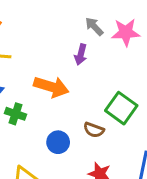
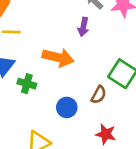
brown semicircle: (94, 130) -> (99, 95), turned -78

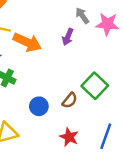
orange arrow: (58, 57) -> (27, 42), moved

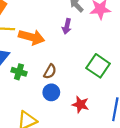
brown semicircle: (70, 100) -> (50, 71), moved
red star: (69, 137) -> (80, 104), moved

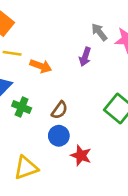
orange arrow: (32, 37) -> (41, 66), size x0.7
red star: (80, 104) -> (81, 155), moved

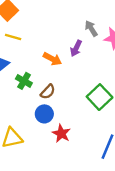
orange arrow: (41, 66) -> (52, 59), moved
green cross: (22, 107) -> (24, 81), moved

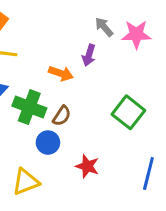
green cross: (24, 81) -> (29, 107), size x1.5
blue circle: (44, 114) -> (48, 143), moved

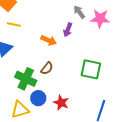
green cross: (29, 107) -> (26, 79), moved
green square: (128, 112) -> (91, 69), turned -30
blue circle: (48, 143) -> (38, 98), moved

